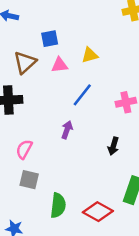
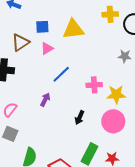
yellow triangle: (90, 55) -> (73, 29), moved, size x1.6
pink triangle: (60, 65) -> (47, 48), turned -32

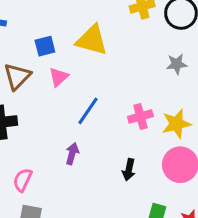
yellow triangle: (73, 29) -> (92, 40), turned 35

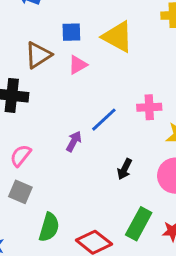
blue line: (88, 111) -> (104, 120), moved
pink cross: (140, 117) -> (149, 107), moved

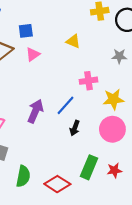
yellow triangle: (118, 37) -> (73, 41), moved, size x0.6
blue line: (104, 120) -> (65, 105), moved
purple arrow: (74, 141) -> (35, 111), size x1.5

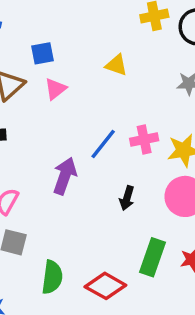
pink cross: (89, 81) -> (144, 139), moved
blue line: (65, 105) -> (103, 144), moved

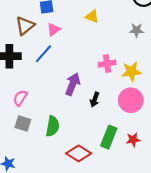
blue line: (103, 144) -> (43, 54), moved
purple arrow: (65, 176) -> (73, 84), moved
green semicircle: (52, 277) -> (53, 126), moved

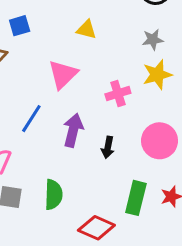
pink triangle: (54, 29) -> (63, 74), moved, size x1.5
blue line: (43, 54) -> (31, 119), moved
yellow star: (131, 72) -> (157, 75), moved

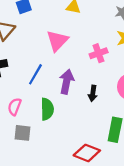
green semicircle: (54, 195) -> (47, 109), moved

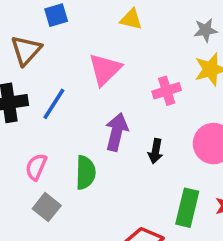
blue line: (35, 74) -> (54, 104), moved
gray square: (22, 133) -> (47, 207), turned 30

